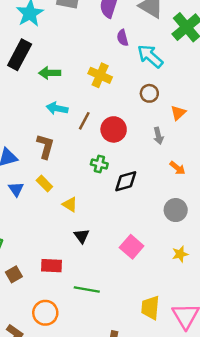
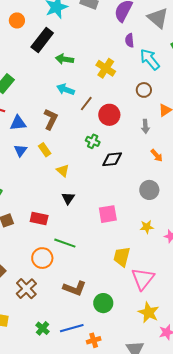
pink square: (132, 247) -> (108, 214), turned 30
yellow trapezoid: (150, 308) -> (122, 257), moved
orange circle: (45, 313) -> (42, 258), moved

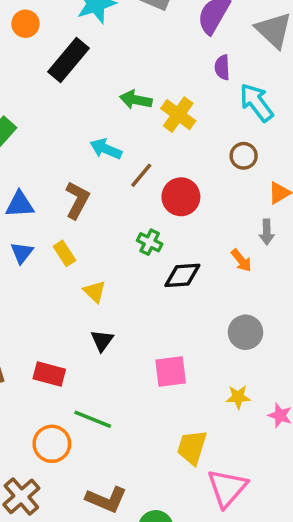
green arrow: (64, 59) -> (136, 100), moved
gray arrow: (145, 126) -> (267, 232), moved
orange arrow: (157, 156) -> (241, 260), moved

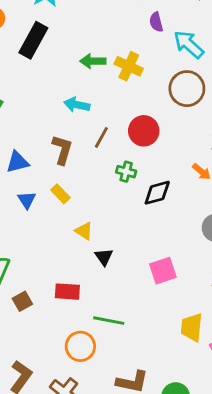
brown circle: (244, 156) -> (187, 89), size x1.6
brown line: (141, 175) -> (101, 137), moved
yellow triangle: (95, 291) -> (84, 231), moved

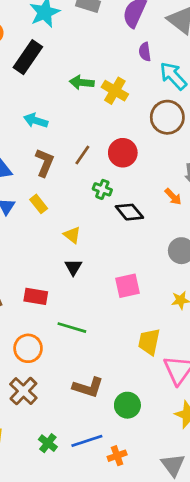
cyan arrow: (77, 105) -> (36, 121), moved
black diamond: (157, 193) -> (129, 212), turned 60
yellow triangle: (84, 231) -> (72, 235), moved
orange circle: (80, 346) -> (28, 348), moved

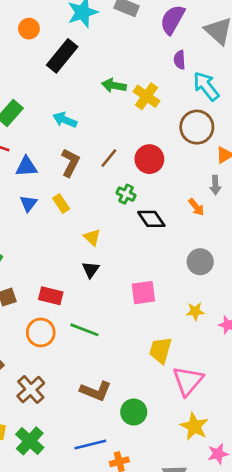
orange circle: (28, 348) -> (41, 332), moved
green cross: (48, 443) -> (30, 441), moved, size x1.5

